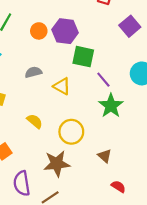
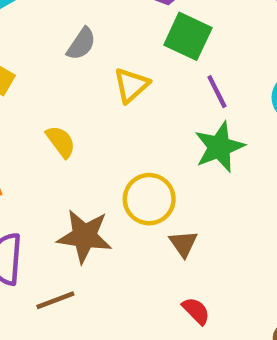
gray semicircle: (33, 72) -> (81, 44), turned 126
yellow triangle: (62, 86) -> (131, 85), turned 36
yellow circle: (71, 132) -> (149, 199), moved

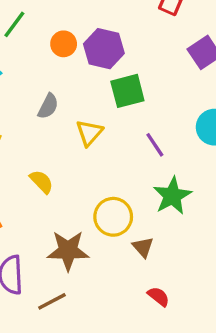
green square: (188, 36) -> (127, 91), turned -33
purple line: (217, 92) -> (155, 145), moved
green star: (219, 147) -> (172, 196), moved

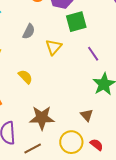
yellow circle: (113, 217) -> (71, 142), moved

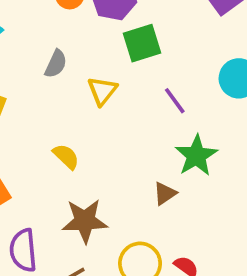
yellow semicircle: (25, 77) -> (66, 156), moved
brown triangle: (87, 115) -> (165, 193), moved, turned 40

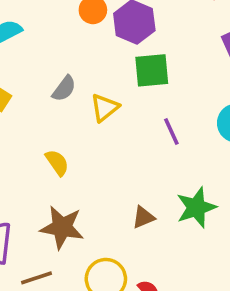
gray semicircle: (56, 64) -> (64, 89), moved
green star: (196, 156) -> (196, 207), moved

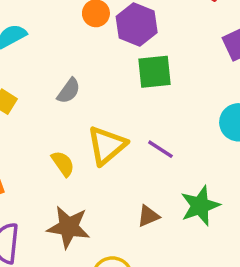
yellow triangle: (105, 108) -> (107, 145), moved, size x1.4
purple line: (171, 131) -> (160, 149), moved, turned -32

